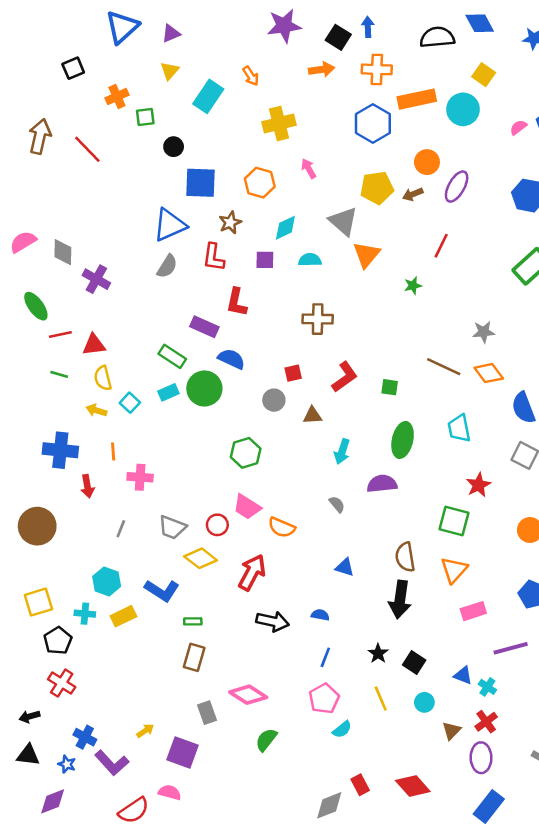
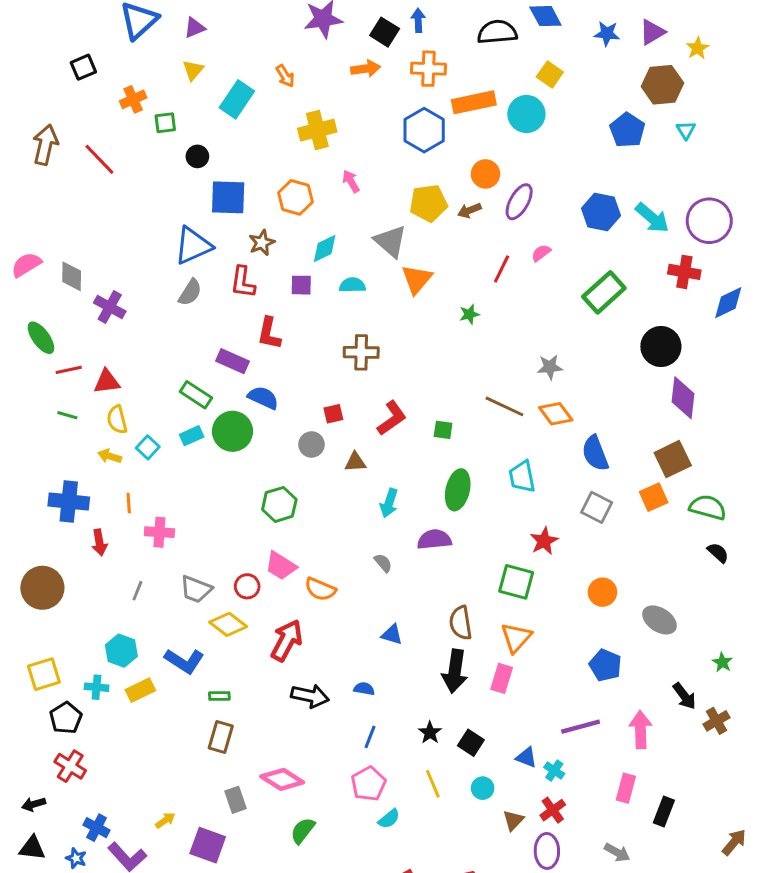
pink semicircle: (518, 127) -> (541, 253), moved
pink rectangle: (473, 611) -> (502, 678), moved, turned -55

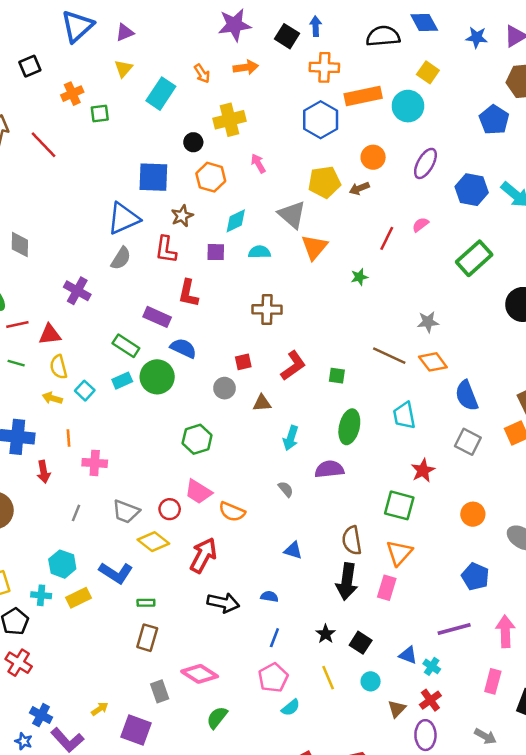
orange arrow: (366, 69) -> (246, 67), moved
black circle: (197, 156) -> (193, 142), moved
purple ellipse: (519, 202) -> (425, 163), moved
purple cross: (110, 307) -> (77, 291), moved

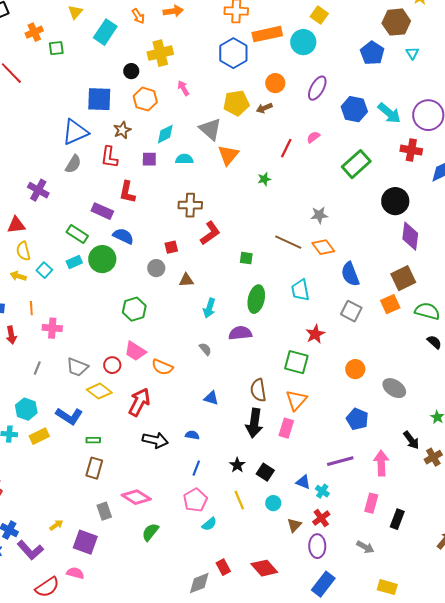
red L-shape: (293, 366) -> (210, 233), moved

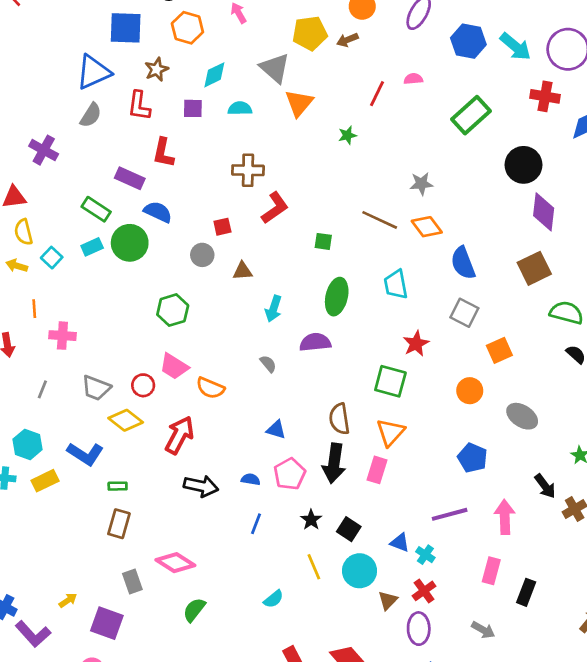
pink semicircle: (313, 137) -> (413, 79), turned 32
orange square: (390, 304) -> (499, 350), moved
pink pentagon: (195, 500) -> (290, 474), moved
cyan circle: (273, 503) -> (360, 571), size x1.6

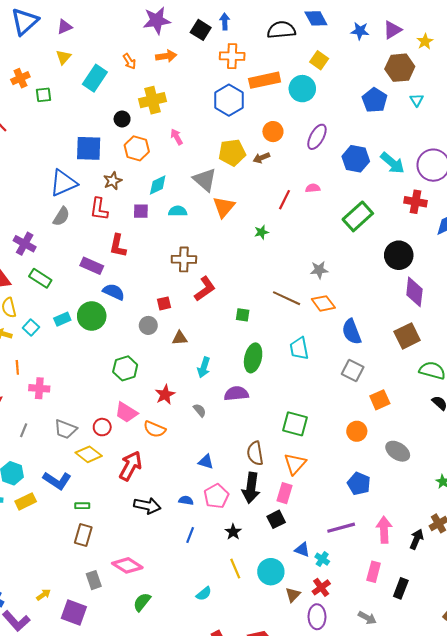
green rectangle: (96, 209) -> (40, 278), moved
red star: (416, 344) -> (165, 395), moved
black arrow: (545, 486) -> (417, 539), moved, turned -120
black square: (349, 529) -> (276, 519), moved, turned 30

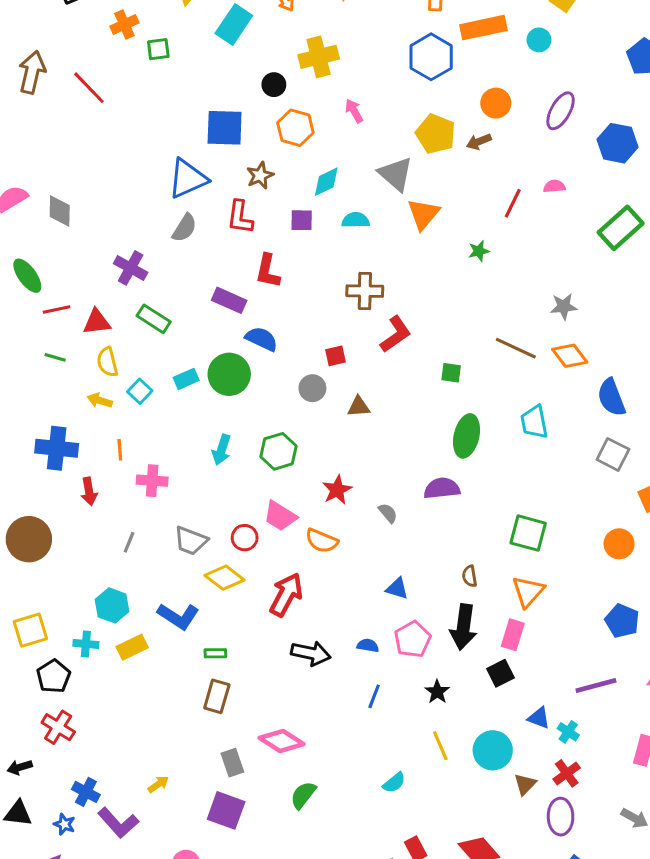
cyan circle: (302, 89) -> (539, 40), size x0.6
yellow pentagon: (232, 153) -> (436, 134), turned 30
cyan arrow: (204, 367) -> (221, 450), moved
brown semicircle: (255, 453) -> (470, 576), size x0.6
purple square: (74, 613) -> (226, 810), moved

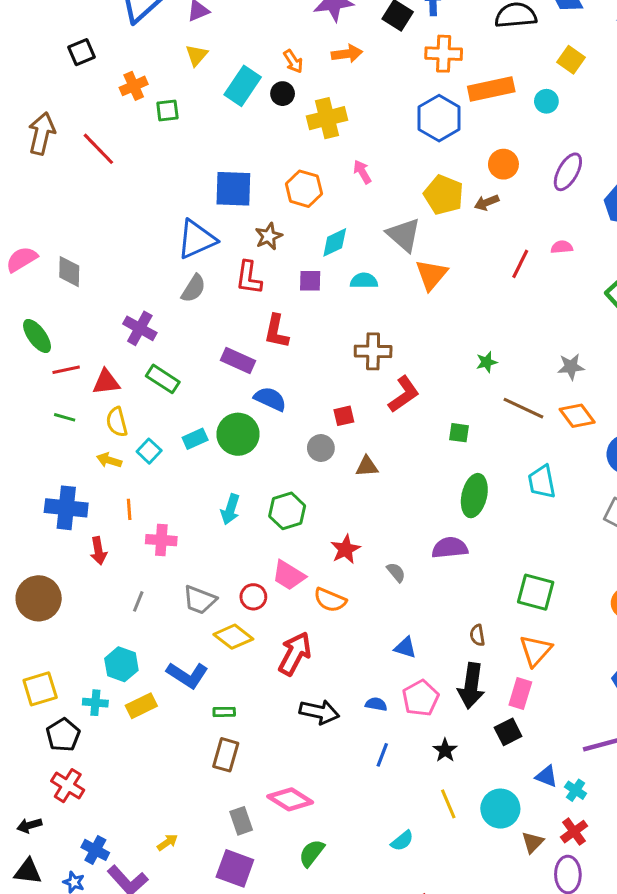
black circle: (274, 85) -> (283, 94), moved
green star: (479, 251) -> (487, 362), moved

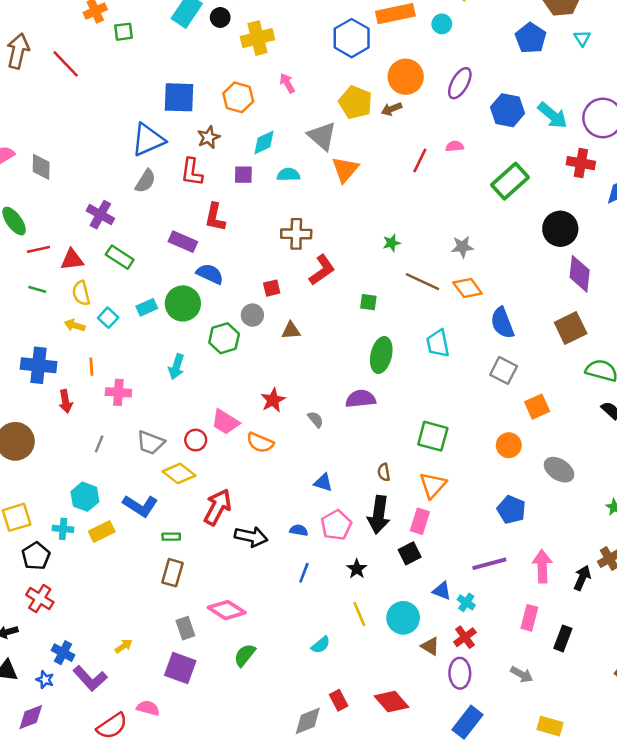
orange circle: (503, 164) -> (406, 77), size x1.4
green hexagon: (287, 511) -> (224, 338), moved
red arrow: (295, 654) -> (218, 507), moved
brown triangle: (533, 842) -> (430, 646), turned -42

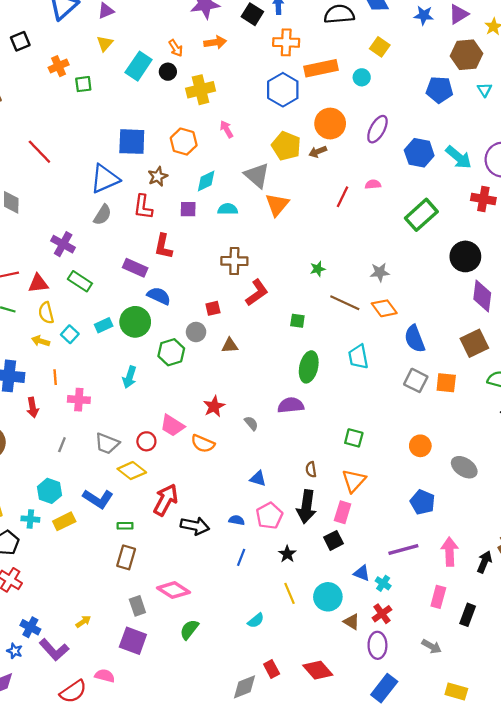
blue pentagon: (531, 38) -> (439, 90), turned -30
red line: (66, 64) -> (39, 152), moved
orange square: (537, 407) -> (446, 383), moved, turned 30
green square: (433, 436) -> (354, 438), size x0.7

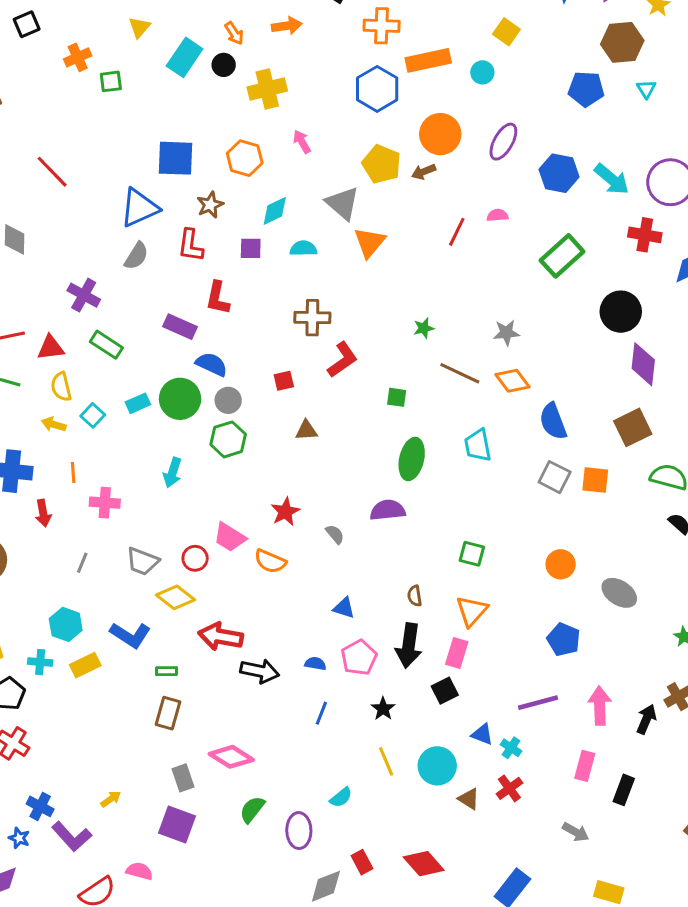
gray circle: (196, 332) -> (228, 400), moved
red arrow: (166, 500) -> (221, 636), turned -108
purple ellipse: (377, 645) -> (299, 831), moved

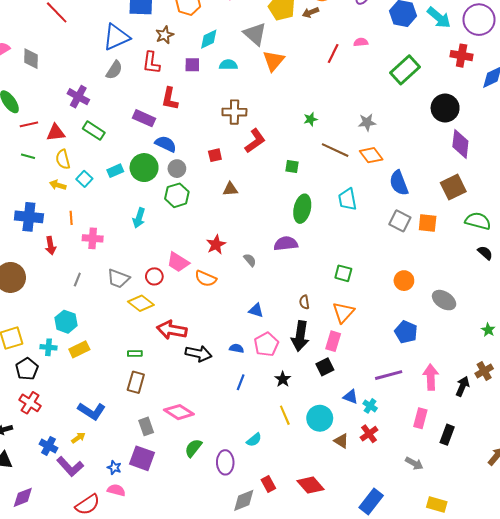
blue L-shape: (130, 635) -> (92, 411), moved
yellow arrow: (111, 799) -> (78, 438), moved
blue star: (19, 838) -> (114, 468), moved

